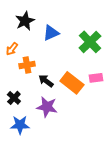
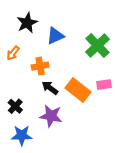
orange cross: (27, 65) -> (40, 66), moved

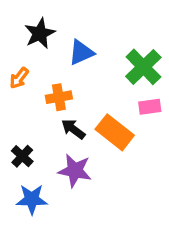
pink rectangle: (104, 85) -> (150, 107), moved

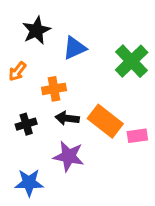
pink rectangle: (150, 107) -> (137, 136), moved
black arrow: (73, 129) -> (67, 118), turned -30
black cross: (22, 156) -> (26, 124), moved, turned 30

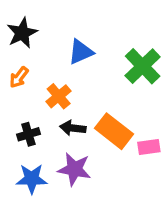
black star: (36, 30) -> (22, 33), moved
orange cross: (54, 89) -> (59, 96), turned -30
blue star: (29, 183) -> (32, 179), moved

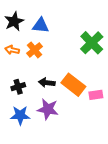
blue triangle: (81, 52) -> (41, 25), moved, turned 30
orange arrow: (19, 77) -> (12, 50), turned 64
orange cross: (59, 96) -> (35, 50), moved

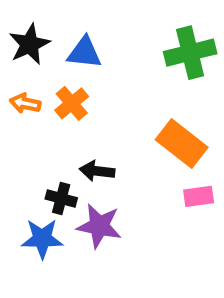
green cross: (92, 43) -> (190, 53), moved, turned 30
orange rectangle: (73, 85) -> (182, 144), moved
black cross: (18, 87) -> (61, 198), moved, turned 32

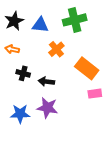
green cross: (190, 53) -> (75, 20), moved
orange cross: (72, 103) -> (56, 49), moved
black cross: (61, 198) -> (23, 73), moved

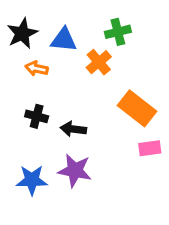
green cross: (75, 20) -> (118, 32), size x0.7
orange arrow: (12, 49) -> (37, 69), moved
orange cross: (56, 49) -> (99, 62), moved

